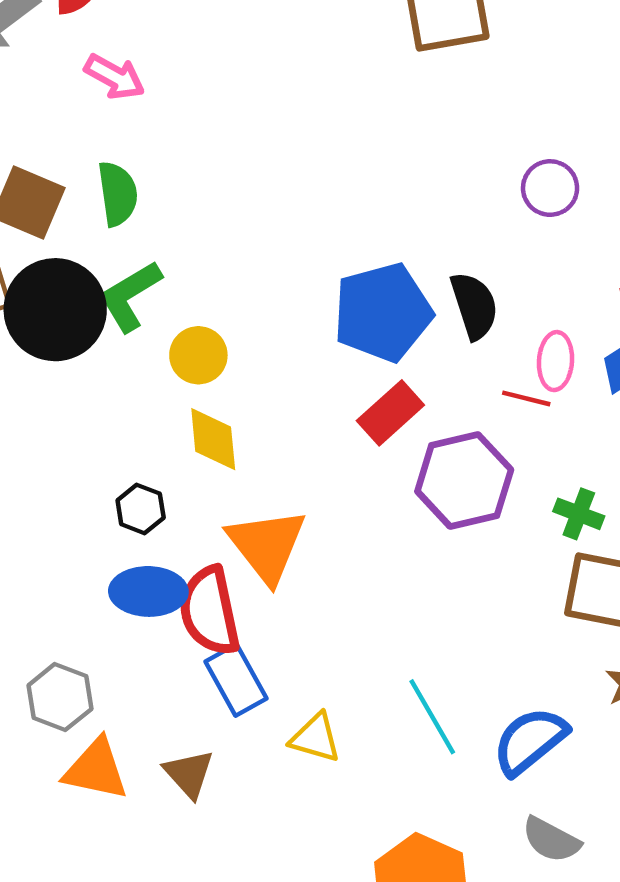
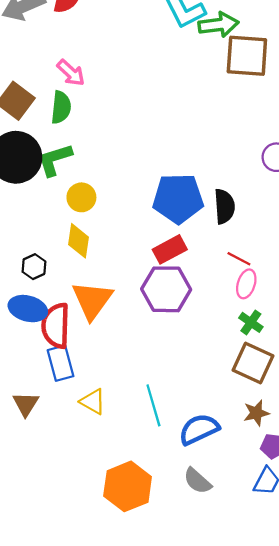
pink arrow: (115, 77) -> (71, 73), moved
pink ellipse: (555, 361) -> (246, 284), moved
purple hexagon: (464, 481) -> (166, 289), moved

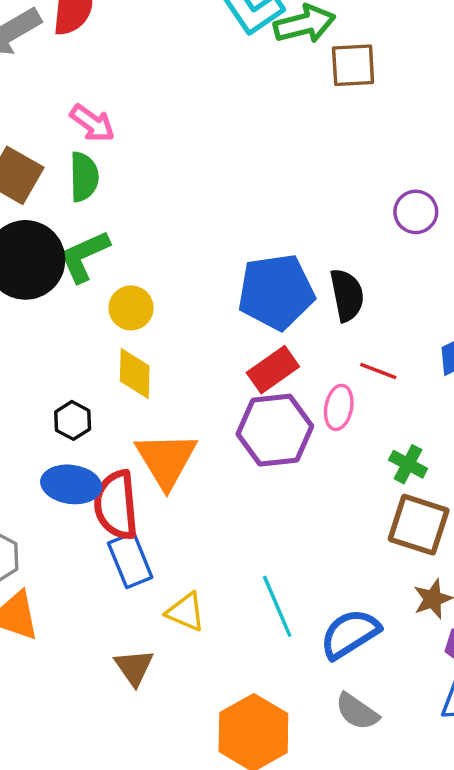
brown square: (247, 56) -> (353, 65), size x0.7
pink ellipse: (246, 284) -> (339, 407), moved
brown triangle: (26, 404) -> (134, 667), moved

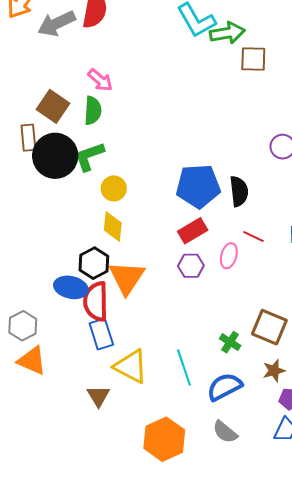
black hexagon: (73, 420) -> (94, 263), moved, size x1.4
purple hexagon: (275, 430) -> (191, 266), size x0.6
green cross: (408, 464) -> (230, 342), moved
yellow triangle: (186, 612) -> (131, 366), size x1.5

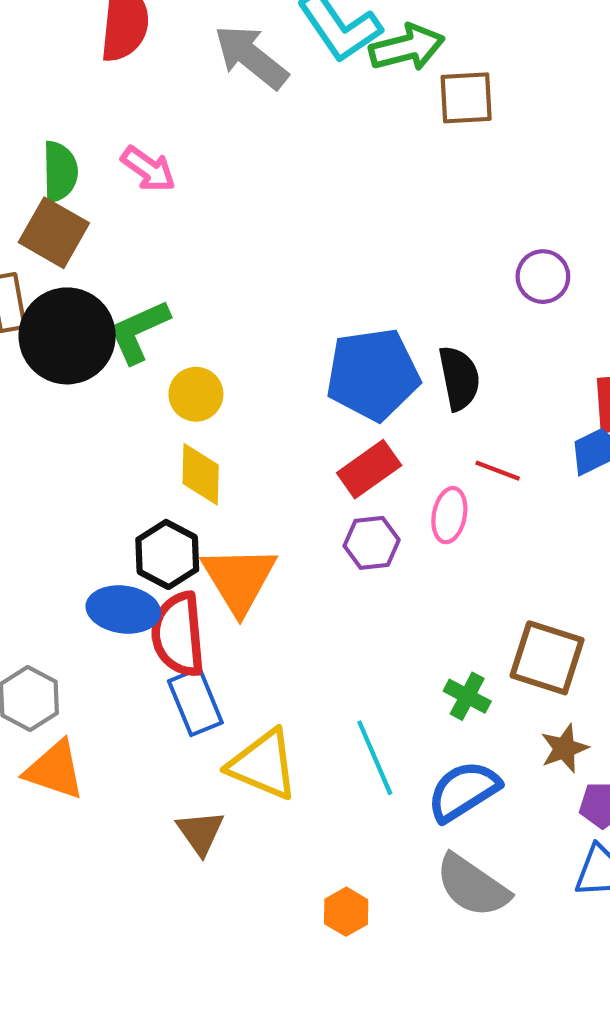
gray arrow: (57, 23) -> (251, 57), moved, turned 69
green semicircle: (93, 111) -> (60, 172), moved
gray semicircle: (225, 432) -> (472, 886), size x1.4
orange hexagon: (164, 439) -> (346, 912), size x0.5

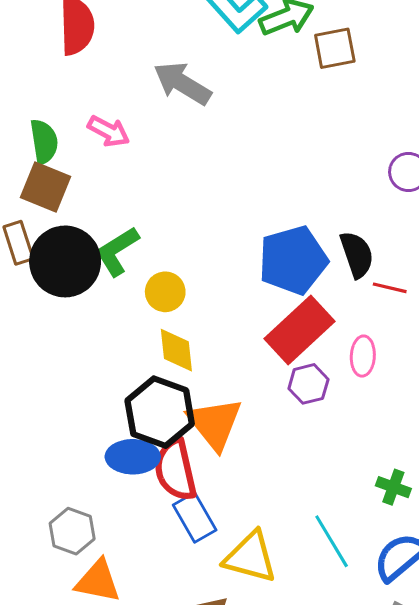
gray arrow: (251, 57) -> (182, 83), moved
red rectangle: (369, 469) -> (299, 330), size x1.5
red line: (498, 471) -> (390, 288), moved
black hexagon: (167, 554) -> (160, 412), size x1.4

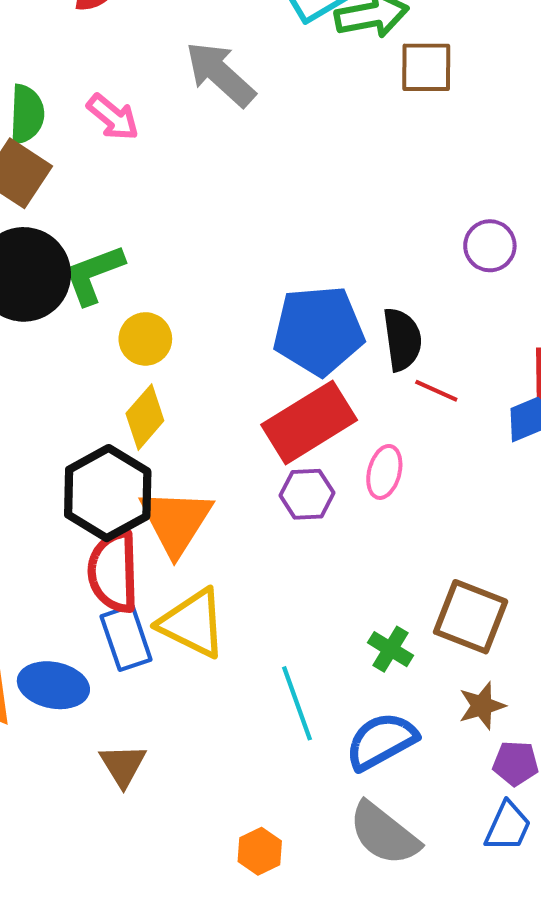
yellow diamond: (176, 350) -> (145, 417), turned 36
blue ellipse: (133, 457) -> (53, 685), moved
yellow triangle: (250, 557) -> (193, 623), moved

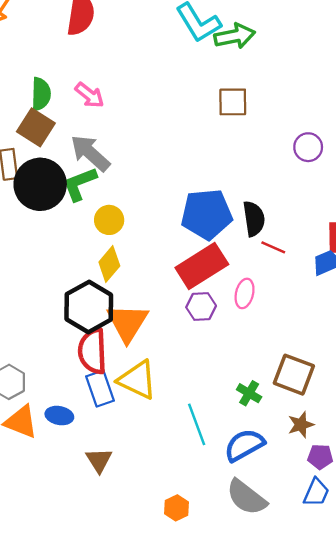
brown square: (426, 67) -> (233, 102), moved
gray arrow: (220, 74) -> (90, 153), moved
purple circle: (490, 246) -> (308, 147), moved
blue ellipse: (53, 685) -> (59, 416), size x0.7

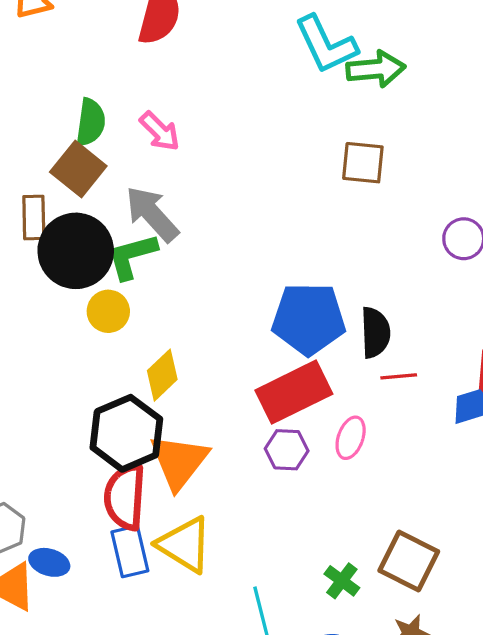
yellow circle: (109, 220) -> (108, 311), moved
red line: (273, 247) -> (399, 376), turned -35
blue ellipse: (59, 416) -> (49, 562), moved

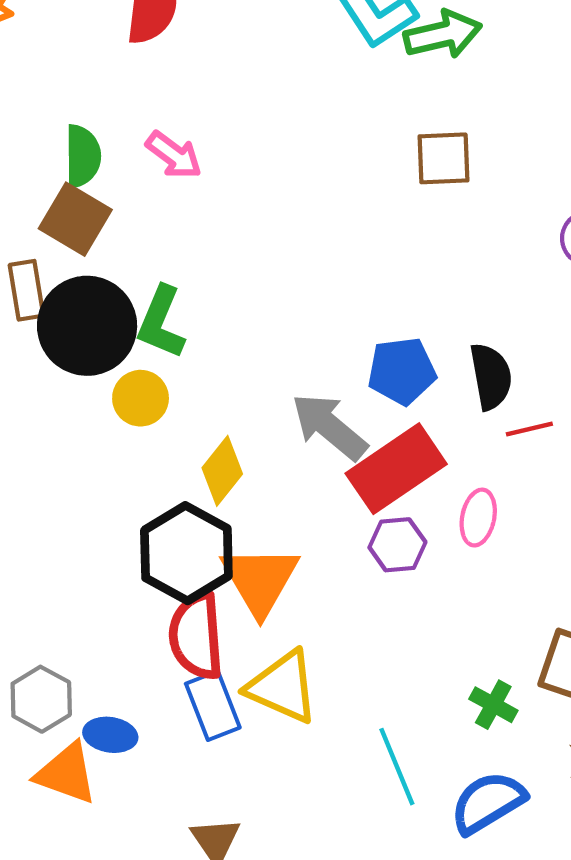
gray arrow: (152, 214) -> (329, 427), moved
green L-shape: (132, 256) -> (161, 322), turned -44
blue pentagon: (309, 319) -> (402, 371), size x0.7

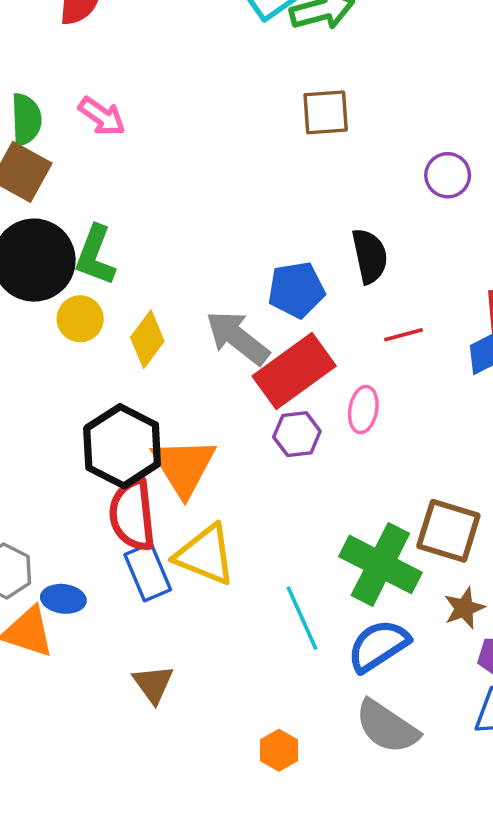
black semicircle: (491, 376) -> (370, 256), moved
yellow diamond: (222, 471) -> (147, 339), moved
green cross: (493, 705) -> (380, 564), size x2.0

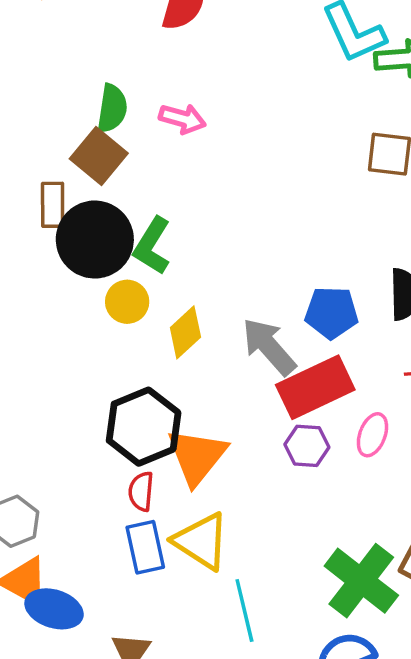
pink arrow: (102, 116) -> (182, 119), turned -30
red semicircle: (132, 515) -> (141, 491), size x0.6
blue ellipse: (63, 599) -> (54, 609), moved, size x1.4
cyan line: (302, 618) -> (244, 610), moved

